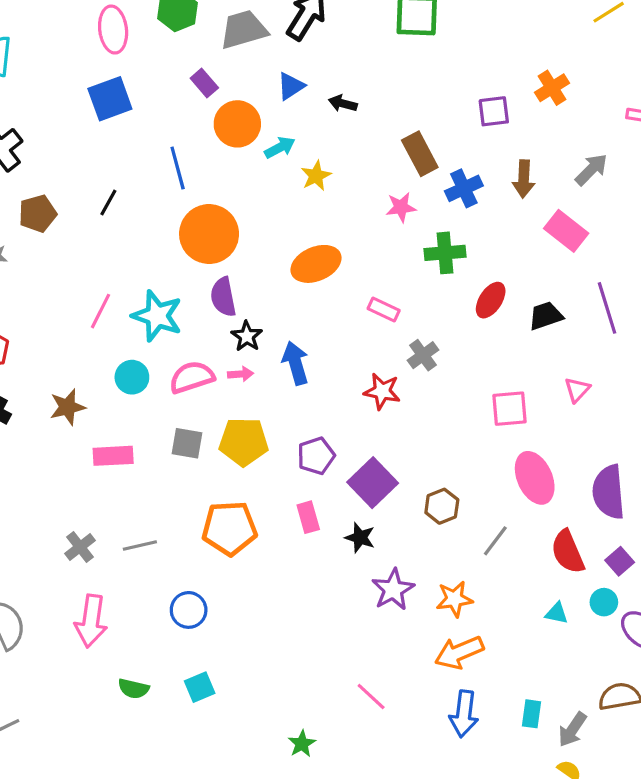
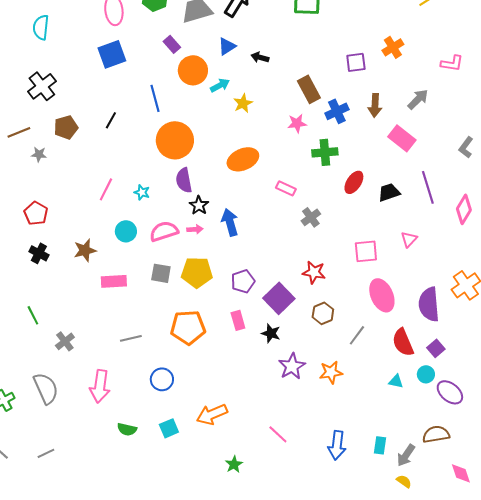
cyan star: (157, 316) -> (142, 192), size x0.5
red star: (382, 391) -> (314, 272), moved
gray cross: (80, 547) -> (65, 341), moved
orange arrow: (459, 652) -> (212, 414), moved

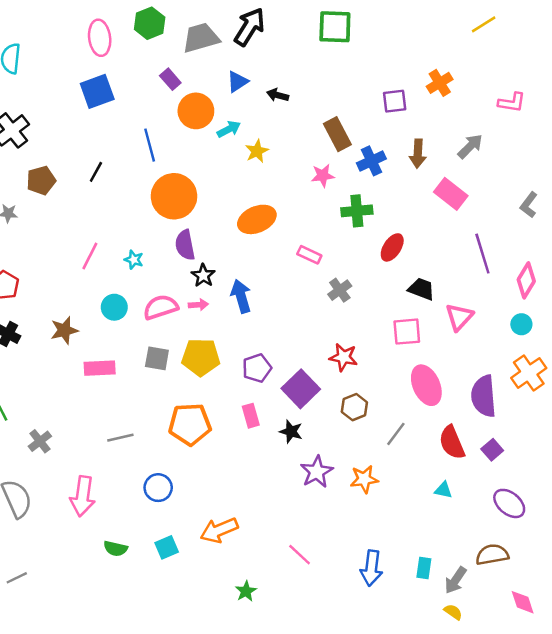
black trapezoid: (389, 192) -> (421, 289), moved, turned 40
pink triangle: (409, 239) -> (459, 317), size x1.4
cyan circle: (426, 374) -> (521, 324), moved

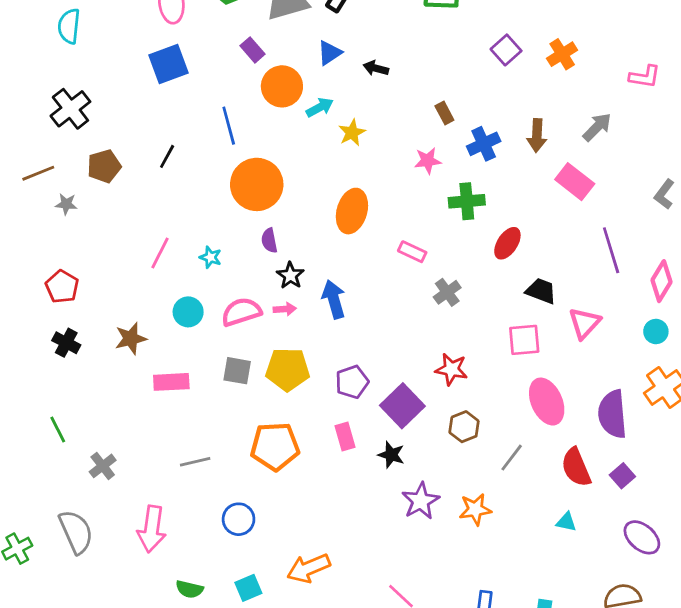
purple square: (395, 101) -> (506, 50), moved, turned -35
brown rectangle: (337, 134) -> (444, 113), size x0.6
orange ellipse: (257, 219) -> (352, 211), turned -51
purple semicircle: (185, 245) -> (269, 240), size x0.7

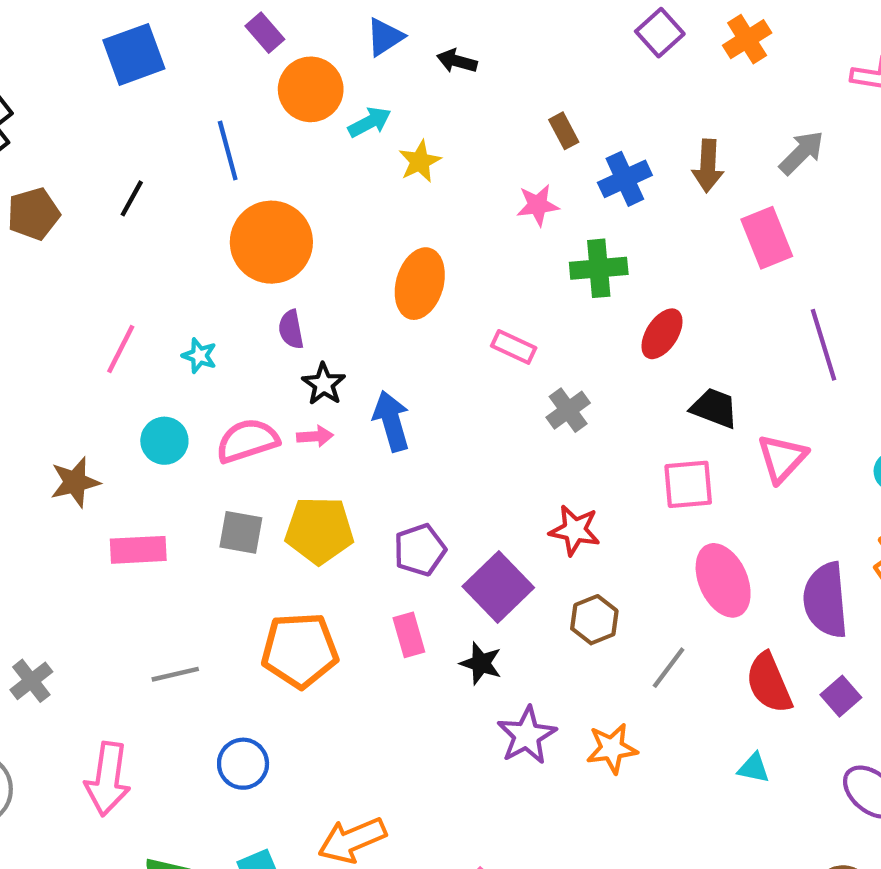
pink rectangle: (575, 182) -> (767, 238), turned 30

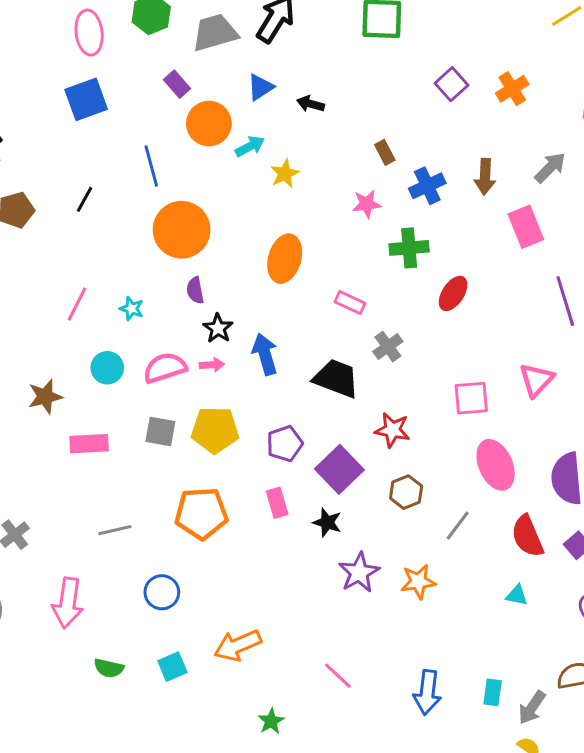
black trapezoid: (714, 408) -> (336, 378), moved, size x1.4

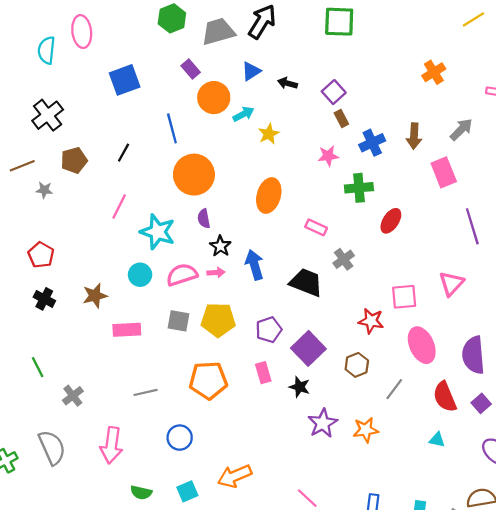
pink ellipse: (89, 33) -> (82, 32), moved
purple square: (452, 84) -> (334, 92), moved
pink line: (77, 304) -> (119, 206), moved
cyan star: (132, 309) -> (158, 232), size x2.0
red star: (392, 430) -> (371, 321), moved

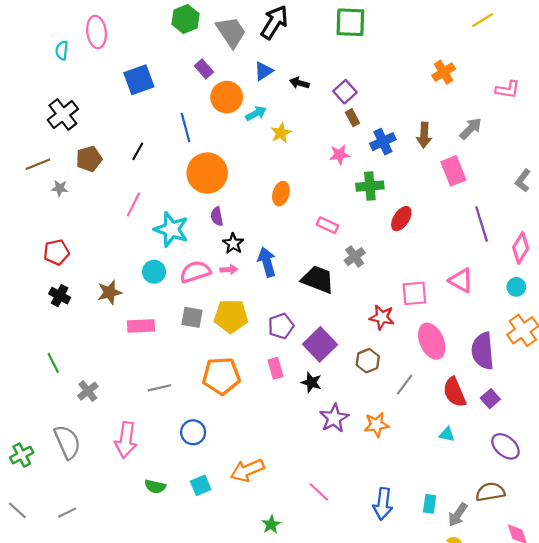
gray trapezoid: (218, 32) -> (231, 32), turned 72
cyan semicircle: (47, 50) -> (62, 50), size x0.7
orange ellipse: (269, 195) -> (281, 194), size x0.7
red pentagon: (41, 255) -> (56, 252), turned 30
pink triangle: (451, 284) -> (461, 280), turned -44

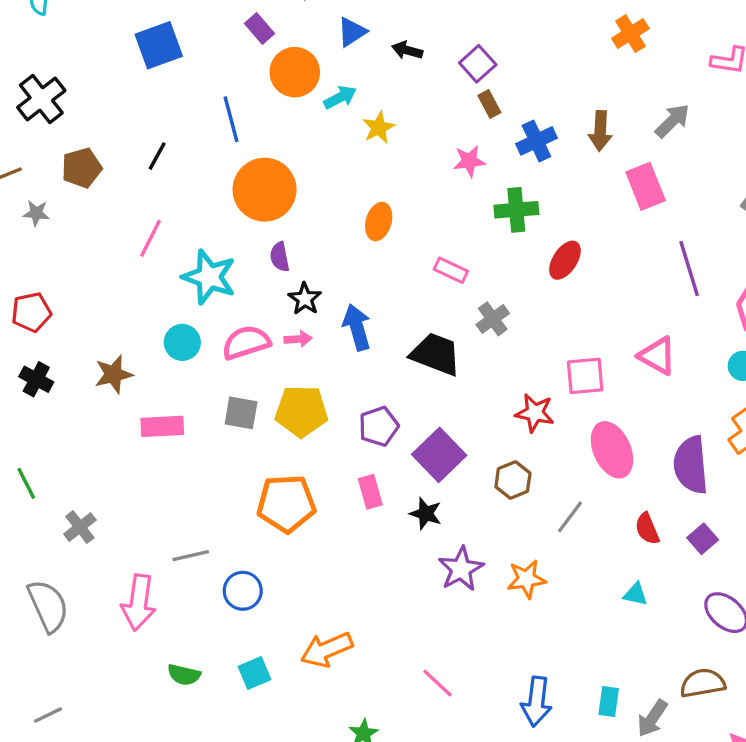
gray line: (159, 388) -> (191, 556), moved
red semicircle: (454, 392) -> (647, 529), size x0.7

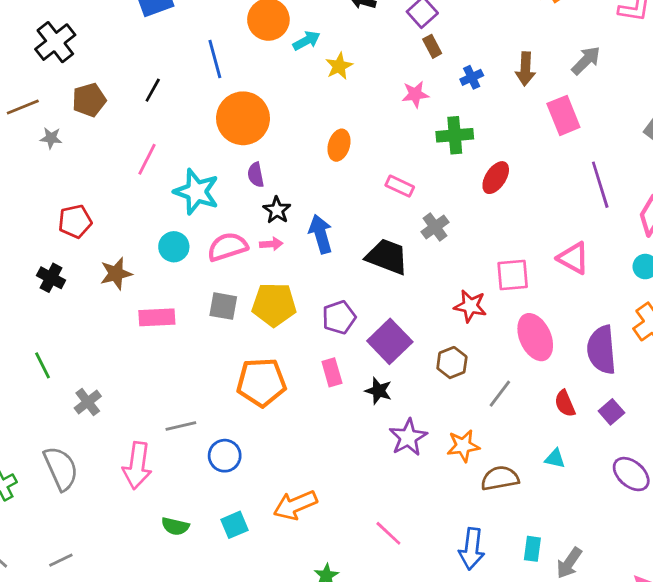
blue cross: (536, 141) -> (472, 77), size x0.7
red pentagon: (31, 312) -> (75, 221), moved
brown semicircle: (703, 683) -> (500, 478), moved

